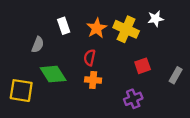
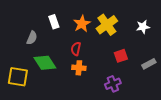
white star: (156, 19) -> (143, 27), moved
yellow cross: (126, 29) -> (107, 25), turned 30
gray rectangle: (176, 75) -> (149, 64), turned 32

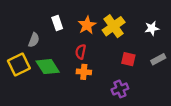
red square: (121, 56) -> (128, 59), turned 32
gray rectangle: (149, 64) -> (158, 59), moved
yellow square: (18, 77) -> (19, 64), moved, turned -35

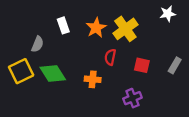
white star: (152, 28) -> (168, 14), moved
red semicircle: (81, 52) -> (110, 57), moved
gray rectangle: (158, 59) -> (175, 65), turned -32

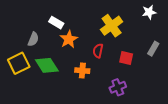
white rectangle: (63, 25) -> (56, 23), turned -40
orange star: (96, 28) -> (69, 39), moved
gray rectangle: (175, 65) -> (153, 49), moved

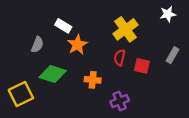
red semicircle: (98, 51) -> (120, 58), moved
yellow square: (19, 63) -> (21, 94), moved
green diamond: (47, 65) -> (53, 74), turned -40
purple cross: (118, 87) -> (120, 101), moved

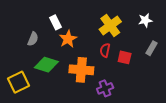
white star: (168, 14) -> (145, 20), moved
white rectangle: (63, 26) -> (56, 22), turned 32
orange cross: (93, 80) -> (81, 70), size x1.6

